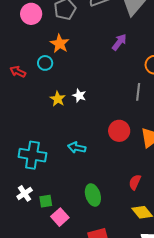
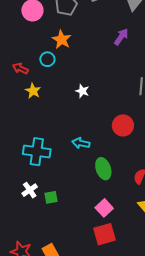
yellow star: (58, 99) -> (33, 91), moved
green ellipse: (93, 195) -> (103, 169), moved
pink square: (60, 217) -> (104, 208), moved

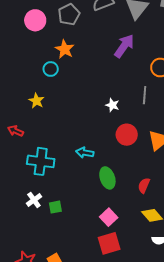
purple arrow: (121, 37) -> (124, 46), size x1.4
red arrow: (20, 68) -> (16, 131), moved
white star: (82, 91) -> (112, 105), moved

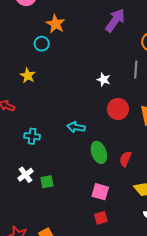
cyan cross: (41, 161) -> (32, 136), size x0.6
red semicircle: (144, 185) -> (125, 159), moved
pink square: (109, 217) -> (100, 192), turned -30
red square: (109, 243) -> (101, 218), size x0.6

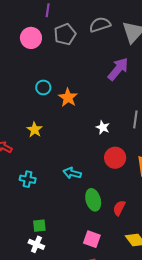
orange star: (56, 24) -> (68, 98), moved
yellow star: (28, 76) -> (35, 130), moved
white cross: (25, 175) -> (36, 244), moved, turned -35

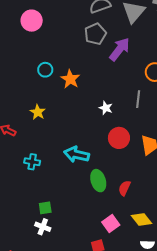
gray pentagon: (65, 34) -> (95, 34), moved
cyan arrow: (72, 173) -> (76, 155), size x1.4
pink square: (92, 239) -> (111, 224), moved, turned 36

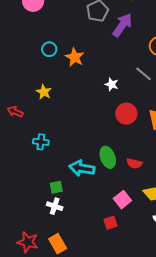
gray line: (138, 99) -> (144, 74), turned -54
cyan arrow: (76, 155) -> (82, 168), moved
red semicircle: (124, 188) -> (134, 163), turned -98

